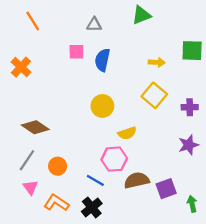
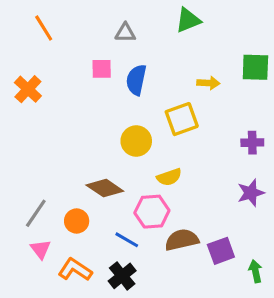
yellow square: (154, 95) -> (182, 119), moved, turned 30
brown diamond: (35, 127) -> (105, 188), moved

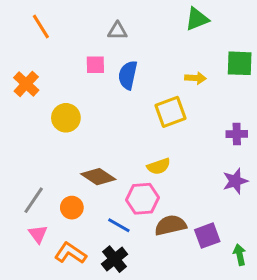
green triangle: (188, 20) -> (197, 19), moved
yellow circle: (136, 141) -> (66, 118), moved

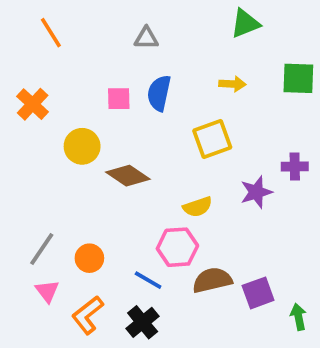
pink square: (95, 65) -> (119, 99), moved
yellow arrow: (195, 78) -> (232, 84), moved
brown diamond: (98, 177) -> (128, 176), moved
purple star: (235, 181) -> (256, 192), moved
orange L-shape: (70, 253) -> (88, 315), turned -72

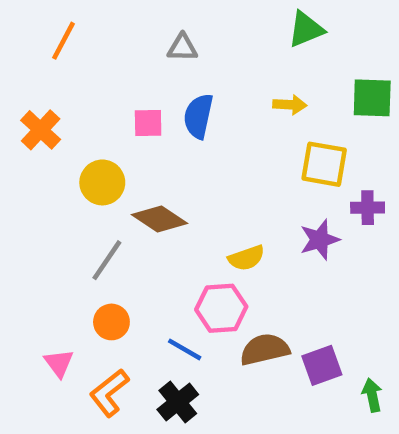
orange line: (51, 33) -> (63, 41), turned 60
yellow square: (212, 139) -> (324, 164), moved, turned 30
gray line: (42, 249) -> (107, 260), moved

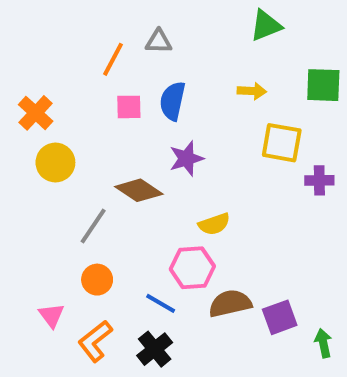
orange line: (63, 41) -> (113, 59), moved
yellow circle: (102, 182) -> (55, 163), moved
purple star: (320, 240) -> (186, 159), moved

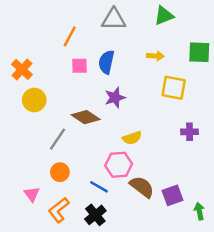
gray triangle: (159, 41) -> (114, 19), moved, size x1.5
purple cross: (319, 180) -> (190, 132), moved
brown semicircle: (230, 303) -> (142, 187), turned 50

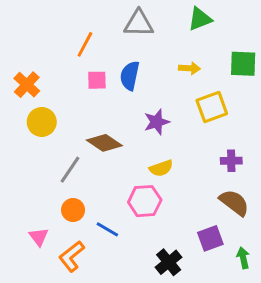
yellow square: (174, 88) -> (212, 107), turned -30
purple star: (115, 98) -> (157, 122), moved
blue line: (99, 187) -> (107, 229), moved
brown semicircle: (142, 187) -> (234, 203), moved
black cross: (95, 215) -> (169, 262), moved

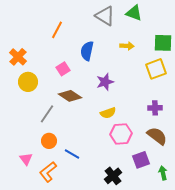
green triangle: (200, 19) -> (134, 13), turned 42
gray triangle: (139, 23) -> (105, 16), moved, turned 30
pink square: (97, 80) -> (63, 69), moved, turned -32
yellow square: (212, 107) -> (156, 69), moved
pink hexagon: (145, 201) -> (121, 134), moved

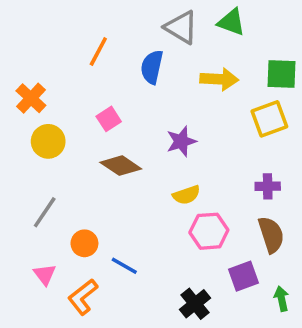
yellow arrow: (127, 46) -> (219, 79), size x1.5
blue semicircle: (87, 51) -> (152, 67), moved
gray line: (47, 114) -> (45, 212), moved
brown semicircle: (157, 136) -> (271, 235), turned 35

